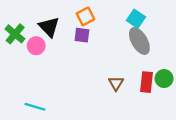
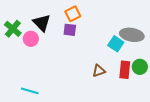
cyan square: (136, 19) -> (116, 44), moved
gray ellipse: (139, 41) -> (132, 35), moved, turned -50
brown triangle: (116, 83) -> (99, 71), turned 40

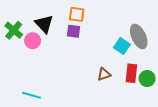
orange square: (73, 14) -> (77, 14), turned 35
gray ellipse: (132, 35) -> (139, 36), turned 55
green circle: (140, 67) -> (147, 79), moved

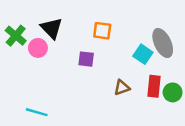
orange square: (77, 14) -> (102, 31), moved
purple square: (74, 31) -> (86, 59), moved

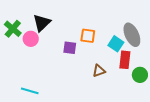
black triangle: (52, 28) -> (42, 23), turned 30
orange square: (102, 31) -> (88, 36), moved
red rectangle: (154, 86) -> (125, 60), moved

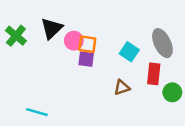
orange square: (88, 36) -> (87, 44), moved
pink circle: (31, 39) -> (74, 41), moved
cyan square: (116, 44) -> (129, 52), moved

